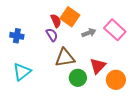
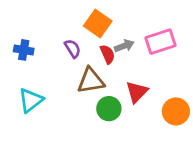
red semicircle: (56, 21) -> (107, 54), moved
pink rectangle: (115, 30) -> (161, 42), turned -60
orange circle: (116, 80) -> (176, 111), moved

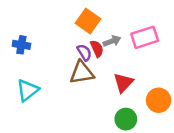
purple semicircle: (73, 49) -> (84, 52), moved
green circle: (109, 109) -> (126, 119), moved

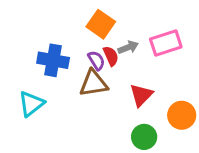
blue cross: (21, 45) -> (53, 60), moved, size x1.5

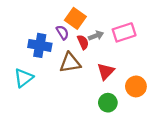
purple semicircle: (96, 60) -> (62, 32), moved

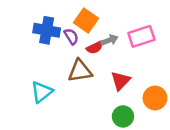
red semicircle: (83, 42) -> (95, 48), turned 88
blue cross: (40, 45) -> (47, 30), moved
cyan triangle: (24, 78) -> (42, 92), moved

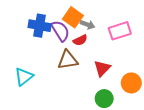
purple semicircle: (71, 36) -> (60, 31), size x1.5
gray arrow: (109, 40) -> (87, 25), moved, turned 40
cyan triangle: (42, 92) -> (24, 77), moved

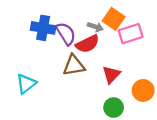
orange square: (73, 17) -> (114, 19), moved
red semicircle: (80, 40) -> (87, 44), size x1.5

